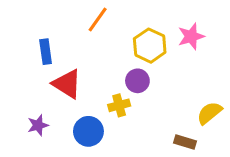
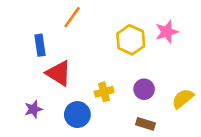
orange line: (98, 20) -> (72, 17), moved
purple circle: (137, 81) -> (144, 89), moved
brown rectangle: (185, 142) -> (145, 124), moved

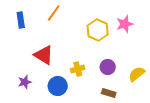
blue rectangle: (40, 45) -> (21, 20), moved

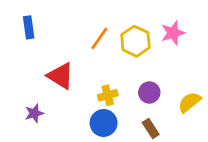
orange line: (54, 13) -> (99, 38), moved
blue circle: (58, 86) -> (104, 123), moved
brown rectangle: (109, 93) -> (151, 129), turned 40

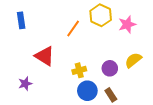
yellow hexagon: (135, 41) -> (101, 15), moved
yellow semicircle: (189, 102) -> (133, 60), moved
blue circle: (104, 123) -> (87, 91), moved

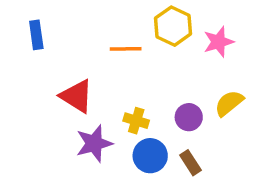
orange line: (73, 29) -> (126, 49), turned 54
yellow cross: (79, 70) -> (136, 121), turned 32
purple star: (25, 84) -> (94, 143), moved, size x1.5

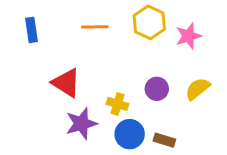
orange line: (126, 49) -> (95, 27), moved
purple circle: (189, 117) -> (157, 89), moved
brown rectangle: (190, 163) -> (164, 140), turned -40

